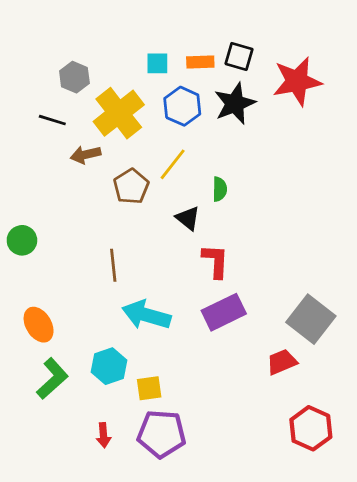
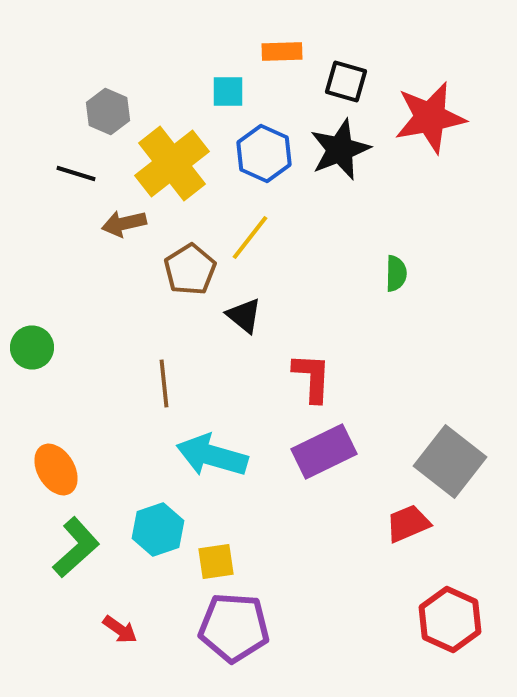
orange rectangle: (200, 62) -> (282, 52), moved
green semicircle: (220, 189) -> (396, 274), moved
black triangle: (188, 218) -> (244, 316), moved
red arrow: (104, 435) -> (120, 630), moved, turned -50

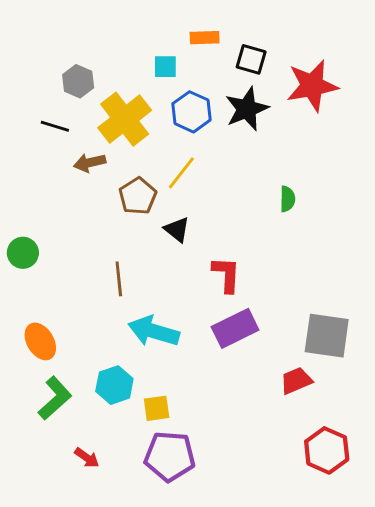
gray square: (450, 462) -> (327, 336), turned -30

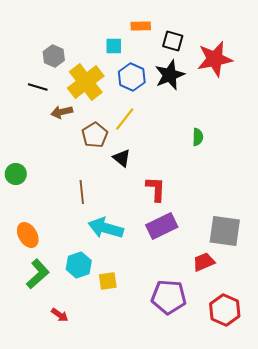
purple pentagon: (170, 456) -> (169, 297), moved

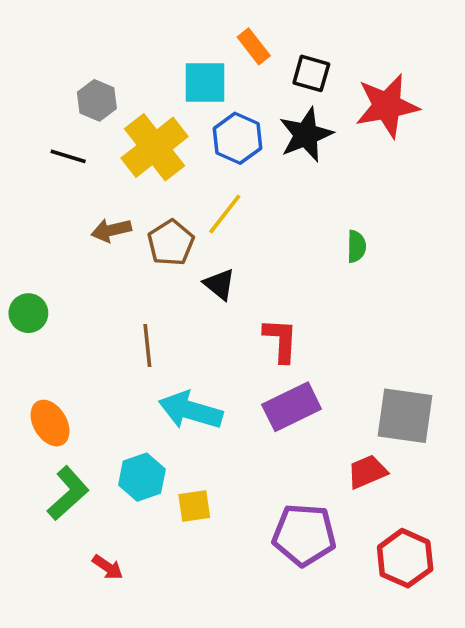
orange rectangle: (141, 26) -> (254, 46), turned 54
cyan square: (114, 46) -> (205, 82), size x1.5
brown arrow: (62, 112) -> (111, 230), moved

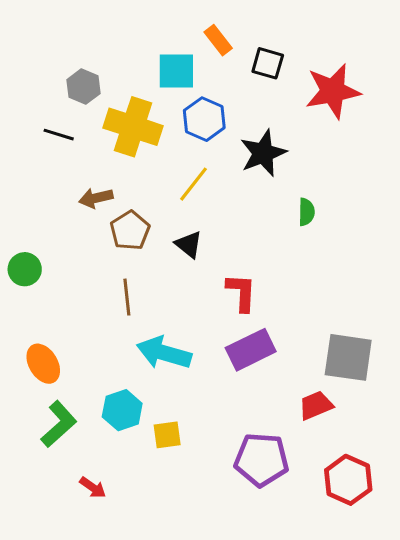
black star: (306, 135) -> (263, 153), moved
yellow cross: (155, 147) -> (133, 127), turned -34
brown pentagon: (171, 243) -> (130, 231), moved

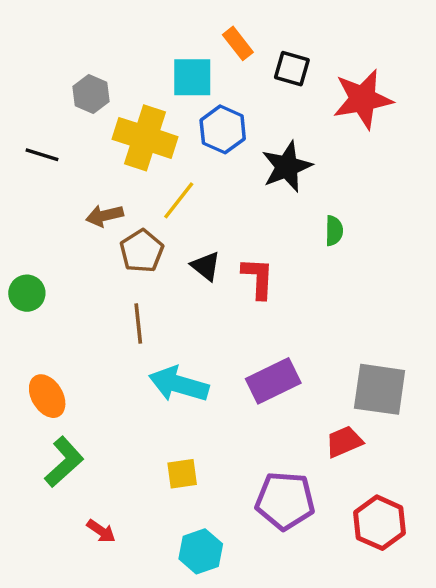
black line: (59, 135) -> (42, 155), moved
yellow line: (193, 184) -> (179, 200), moved
red L-shape: (241, 292) -> (258, 278), moved
cyan hexagon: (122, 410) -> (201, 551), moved

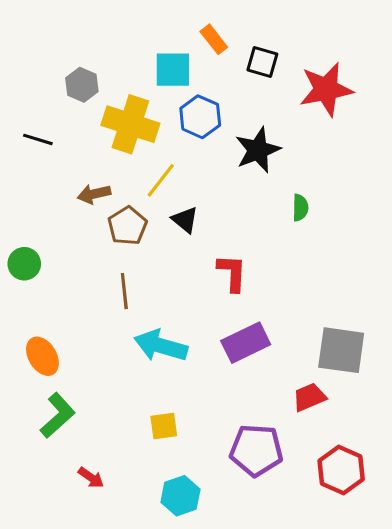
black triangle: (206, 266) -> (185, 220), moved
red L-shape: (258, 278) -> (232, 273), moved

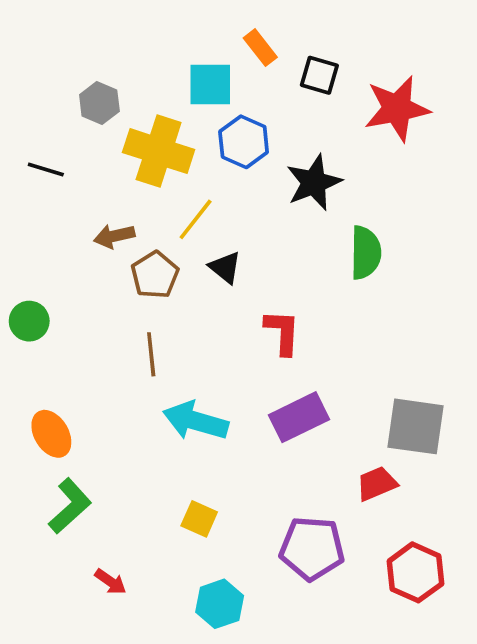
green semicircle: (300, 208) -> (366, 253), size x1.6
yellow square: (164, 426) -> (199, 519), turned 32

